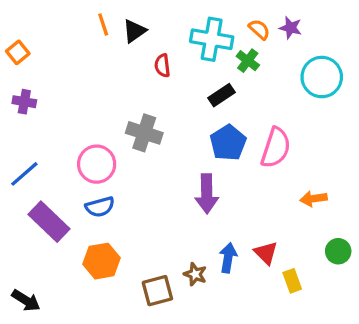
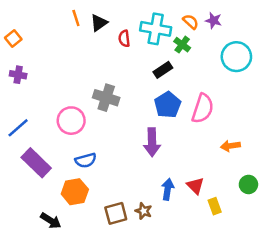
red semicircle: (162, 66) -> (124, 39), moved
blue semicircle: (100, 207) -> (86, 160), moved
brown star: (195, 274) -> (144, 211), moved
black arrow: (26, 300) -> (51, 221), moved

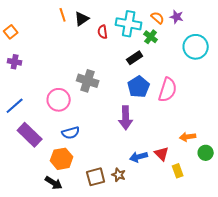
orange arrow: (230, 146) -> (188, 137), moved
blue arrow: (168, 189) -> (139, 157), turned -114
black arrow: (51, 221) -> (54, 183), moved

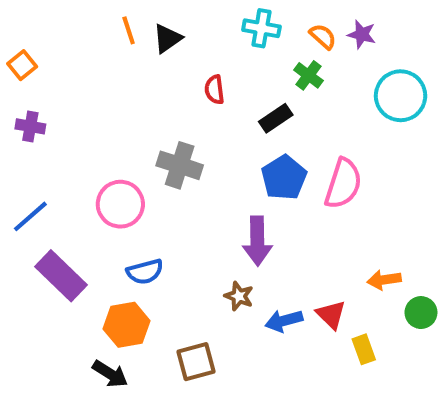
cyan cross: (129, 24) -> (261, 28), moved, size x0.7
red semicircle: (103, 32) -> (214, 90), moved
brown star: (119, 175) -> (239, 296), moved

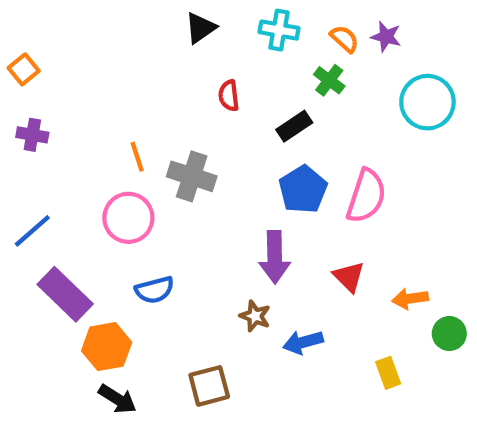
orange line: (129, 30) -> (137, 157), moved
black triangle: (167, 38) -> (200, 28), moved
red triangle: (331, 315) -> (349, 277), moved
orange hexagon: (126, 325) -> (107, 347), moved

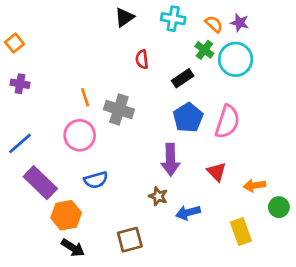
cyan circle: (427, 102) -> (236, 59), moved
yellow rectangle: (388, 373) -> (241, 232), size x1.4

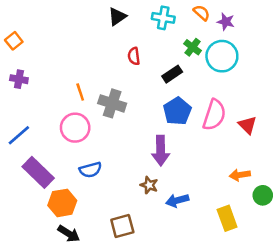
orange semicircle: (214, 24) -> (201, 13), moved
red triangle: (217, 172) -> (247, 125), moved

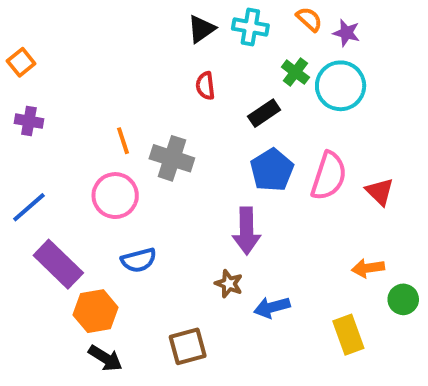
black triangle: (117, 17) -> (201, 29), moved

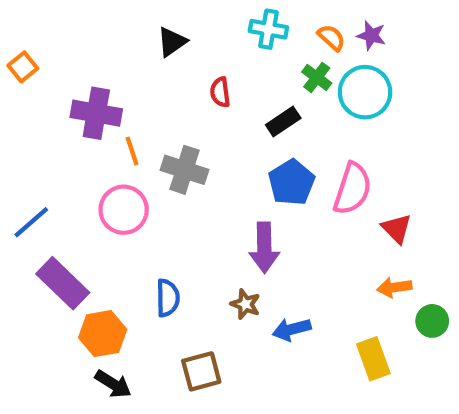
orange semicircle: (309, 19) -> (331, 38), moved
black triangle: (201, 29) -> (172, 42), moved
purple cross: (29, 121) -> (96, 113), moved, size x1.6
red triangle: (380, 192) -> (397, 229), moved
blue semicircle: (139, 260) -> (168, 298), moved, turned -76

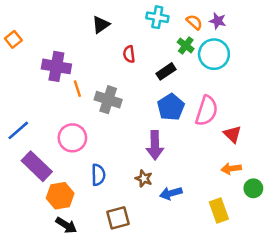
pink circle: (124, 210) -> (72, 138), moved

